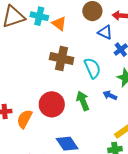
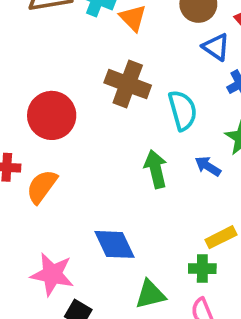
red circle: (52, 104) -> (52, 115), moved

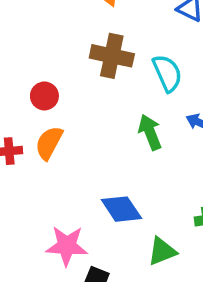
red circle: (52, 115) -> (44, 96), size x0.6
orange semicircle: (42, 187) -> (49, 143), moved

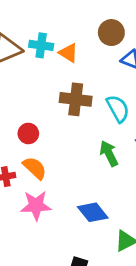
orange semicircle: (49, 143) -> (35, 168), turned 110
pink star: (67, 246) -> (36, 205), moved

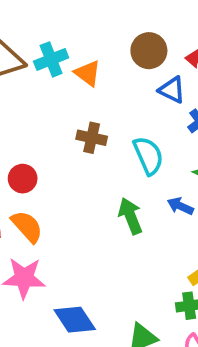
cyan cross: (41, 45) -> (51, 59), turned -35
brown cross: (76, 99) -> (92, 138), size x0.7
blue diamond: (93, 212) -> (75, 320), moved

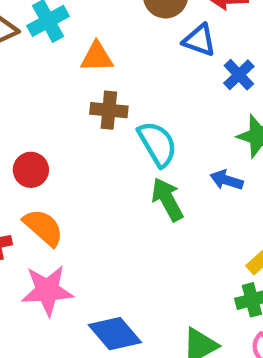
orange triangle: (88, 73) -> (97, 57), moved, turned -32
cyan semicircle: (148, 156) -> (157, 144), moved

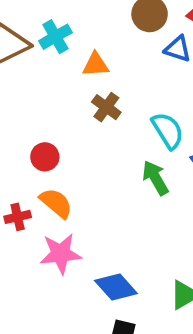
brown cross: (109, 110) -> (106, 107), turned 32
cyan semicircle: (157, 144) -> (168, 131), moved

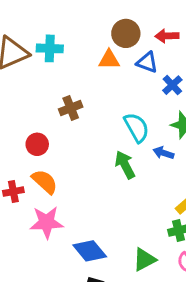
cyan cross: (55, 37) -> (50, 48), turned 30
orange triangle: (96, 65) -> (109, 60), moved
brown cross: (106, 107) -> (71, 108), moved, turned 30

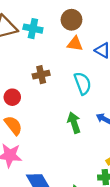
brown circle: (126, 33) -> (71, 20), moved
cyan semicircle: (136, 127) -> (83, 83), moved

